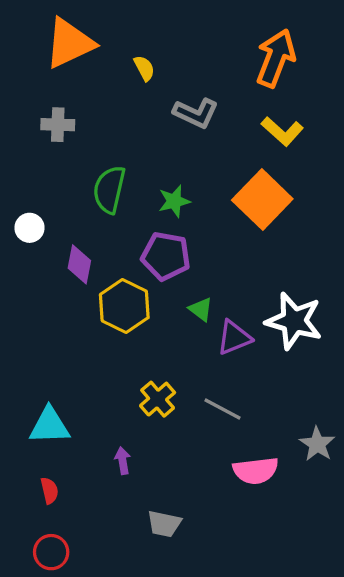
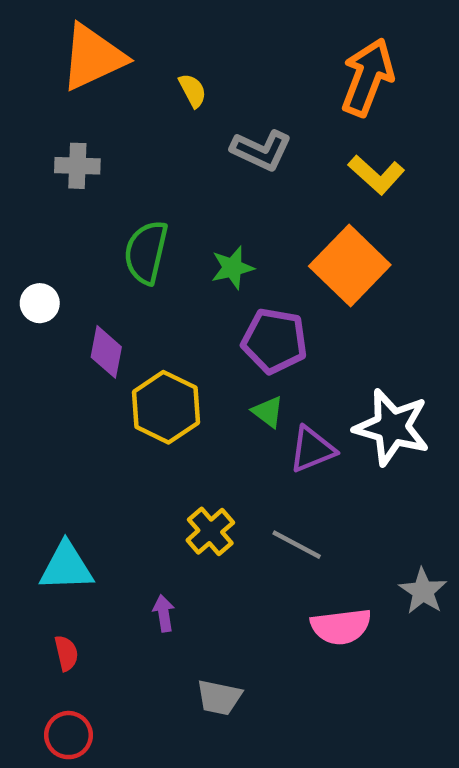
purple pentagon: (166, 256) -> (275, 341), moved

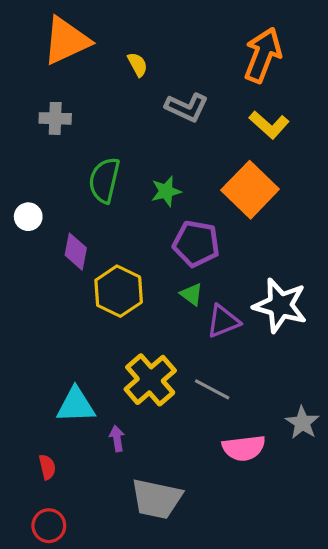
yellow cross: (210, 531) -> (150, 380), size x1.5
cyan triangle: (66, 567) -> (76, 405), moved
gray trapezoid: (219, 697) -> (157, 499), size x1.6

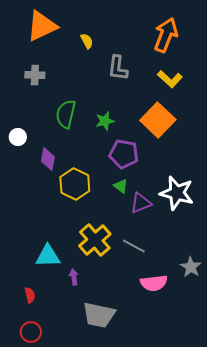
gray L-shape: (187, 107) -> (118, 68), turned 72

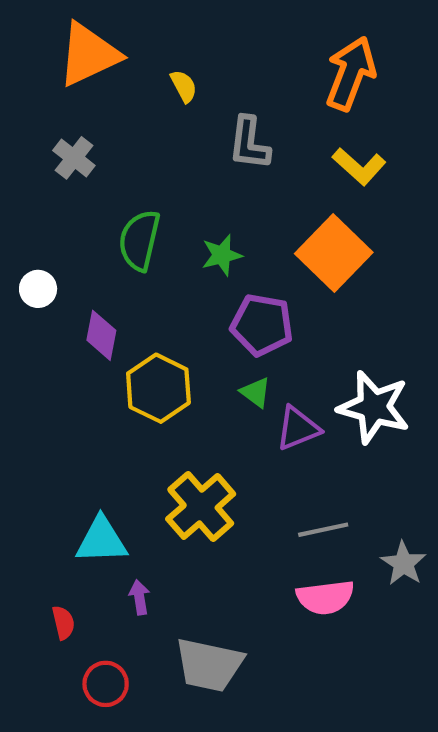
gray cross: (35, 75) -> (74, 158), turned 36
gray line: (134, 246) -> (323, 530), moved, turned -40
purple arrow: (74, 277) -> (139, 597), moved
red circle: (31, 332) -> (106, 684), moved

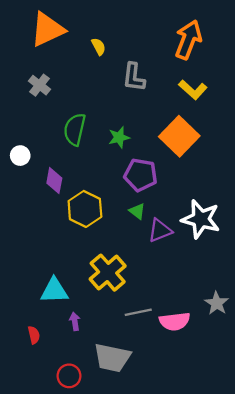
gray line: (323, 530) -> (138, 312), moved
red circle: (106, 684) -> (69, 376), moved

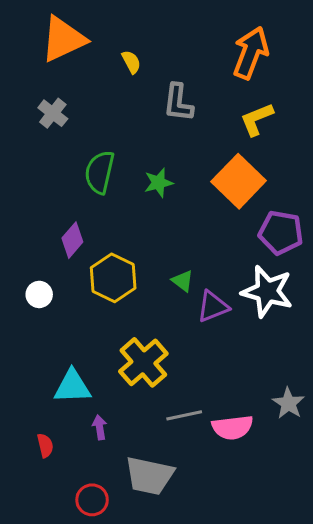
yellow L-shape: (193, 90) -> (257, 119), turned 116
white circle: (20, 156) -> (39, 294), moved
purple pentagon: (141, 175) -> (281, 233), moved
purple diamond: (54, 181) -> (72, 240), turned 30

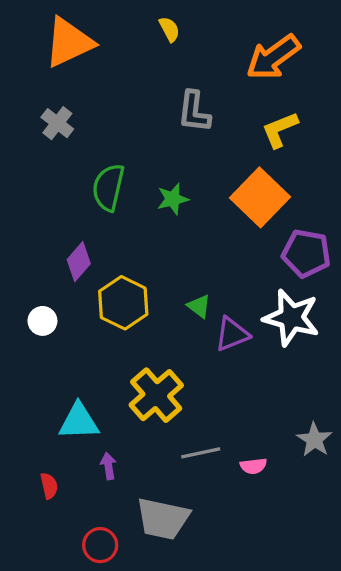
orange arrow: (251, 53) -> (273, 57), turned -147
yellow semicircle: (131, 62) -> (169, 29), moved
pink semicircle: (232, 427) -> (253, 466), size x0.6

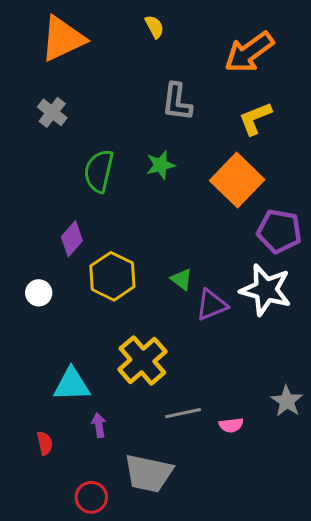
green star: (173, 199) -> (160, 165), moved

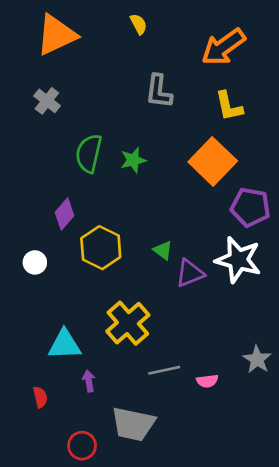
yellow L-shape: (255, 118) -> (229, 106), turned -80
green star: (160, 165) -> (133, 160), moved

